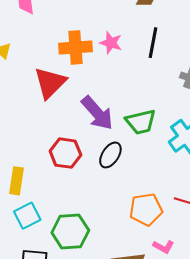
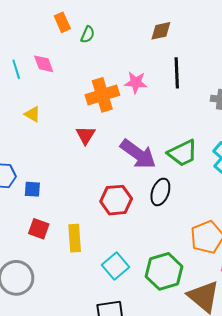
red triangle: (50, 83) -> (85, 135), size x0.6
cyan square: (27, 216) -> (116, 266), moved
green hexagon: (70, 231) -> (164, 271), moved

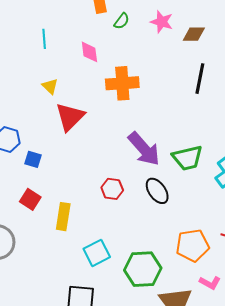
pink diamond: (44, 64) -> (89, 52), moved
pink star: (136, 82) -> (162, 22), moved
red triangle: (85, 135) -> (70, 117), moved, size x1.5
black ellipse: (160, 192) -> (157, 191), turned -68
red hexagon: (116, 200) -> (112, 189), size x0.7

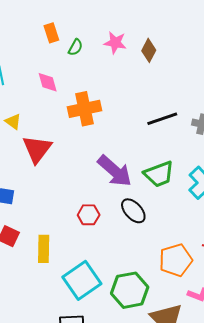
brown diamond: (194, 34) -> (149, 50), turned -55
black line: (200, 79) -> (162, 119), moved, turned 68
cyan square: (97, 253) -> (82, 280), size x1.4

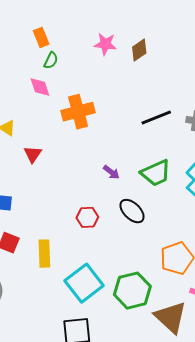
green semicircle: (75, 47) -> (51, 60), moved
brown diamond: (149, 50) -> (139, 50), turned 30
red triangle: (37, 149) -> (33, 154), size x0.6
purple arrow: (115, 171) -> (111, 172), size x0.5

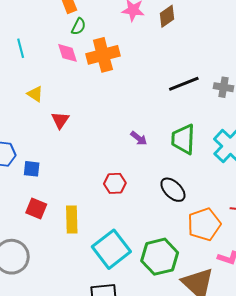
orange cross: (78, 112) -> (103, 55), moved
green trapezoid: (156, 173) -> (183, 139), turned 116
black ellipse: (132, 211) -> (173, 190), moved

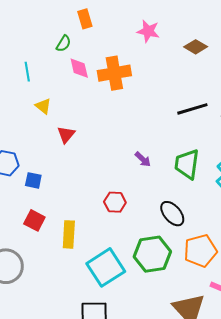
brown diamond: (167, 16) -> (196, 47), moved, turned 60
green semicircle: (79, 26) -> (64, 44), moved
cyan line: (21, 48) -> (27, 72), moved
green hexagon: (160, 257) -> (152, 254), moved

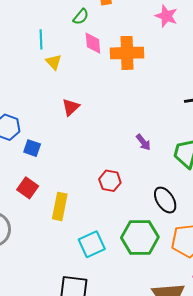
yellow triangle: (43, 106) -> (54, 62), moved
cyan square: (106, 267) -> (92, 244), size x0.7

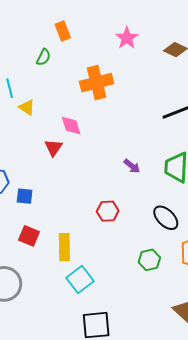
pink star: (166, 16) -> (127, 38), turned 30
pink diamond: (93, 43) -> (71, 126), moved
green hexagon: (140, 237) -> (149, 260), size x0.6
cyan square: (92, 244) -> (80, 280), moved

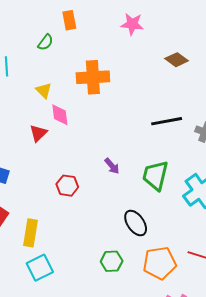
pink star: (127, 38) -> (132, 24), moved, turned 30
yellow triangle: (27, 107) -> (44, 90), moved
red hexagon: (108, 211) -> (67, 186), moved

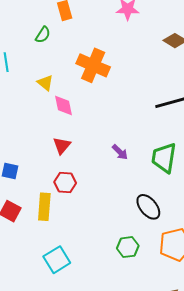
orange cross: (93, 77) -> (93, 65), turned 32
red triangle: (38, 133) -> (62, 146), moved
red hexagon: (67, 186) -> (65, 183), moved
yellow rectangle: (31, 233) -> (44, 207), moved

